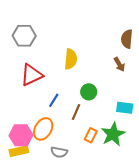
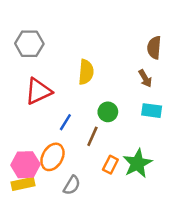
cyan rectangle: (125, 108) -> (152, 111), moved
gray semicircle: (59, 152) -> (72, 185), turned -70

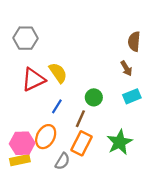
yellow semicircle: (86, 72) -> (58, 73), moved, turned -40
cyan rectangle: (152, 111) -> (132, 96), turned -30
orange rectangle: (110, 165) -> (81, 143), moved, size x1.5

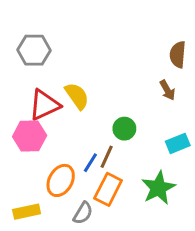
cyan rectangle: (132, 96) -> (178, 143), moved
blue line: (57, 106) -> (90, 163), moved
pink hexagon: (22, 143) -> (30, 136), moved

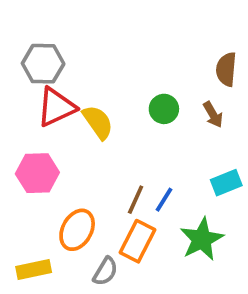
red triangle: (44, 105) -> (56, 107), moved
green circle: (124, 129) -> (164, 109), moved
blue line: (90, 163) -> (164, 200), moved

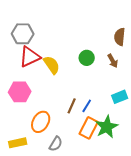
orange rectangle: (137, 241) -> (89, 128), moved

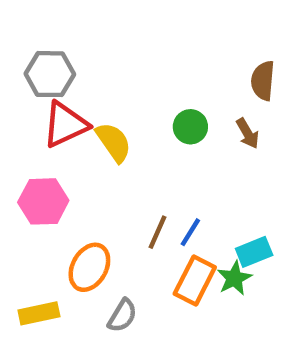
cyan rectangle: (120, 97) -> (254, 252), moved
green star: (107, 127) -> (234, 278), size x0.7

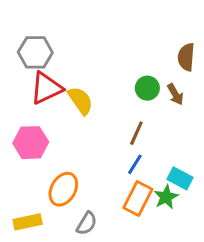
green circle: (190, 127) -> (147, 88), moved
brown line: (157, 232) -> (136, 133), moved
cyan rectangle: (254, 252) -> (180, 178), turned 50

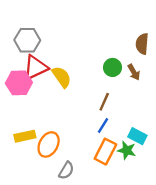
pink hexagon: (31, 143) -> (19, 83), moved
green star: (166, 197) -> (127, 150), turned -30
yellow rectangle: (28, 222) -> (25, 136), moved

